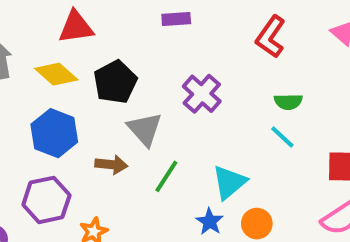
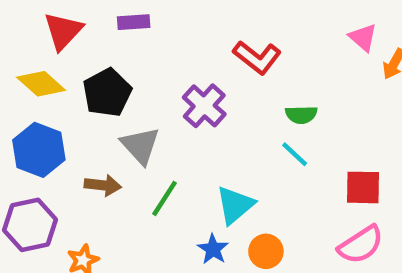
purple rectangle: (176, 19) -> (134, 22), moved
red triangle: (76, 27) -> (63, 31), turned -39
red L-shape: (271, 37) -> (257, 57), moved, turned -87

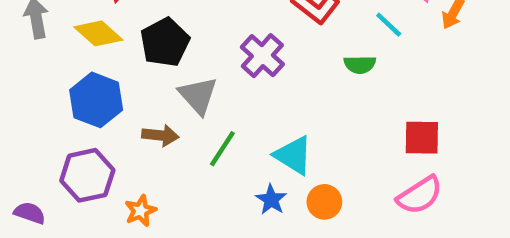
cyan line: (295, 154) -> (389, 25), moved
cyan triangle: (235, 205) -> (293, 155), turned -48

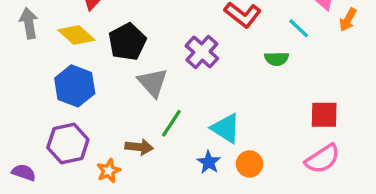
brown arrow: (160, 135) -> (139, 147), moved

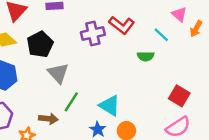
purple cross: (202, 52) -> (93, 33), moved, turned 35
red square: (324, 115) -> (179, 96), turned 30

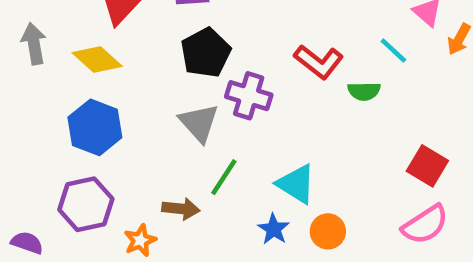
red L-shape: (122, 25) -> (319, 62), moved
purple cross: (93, 33) -> (249, 96), moved, turned 30
black pentagon: (40, 44) -> (206, 53), moved

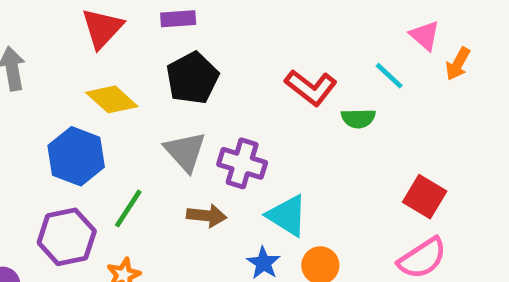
yellow diamond: (97, 60) -> (112, 99), moved
purple cross: (249, 96) -> (242, 163), moved
green line: (224, 177) -> (128, 208), moved
brown arrow: (181, 209) -> (207, 216), moved

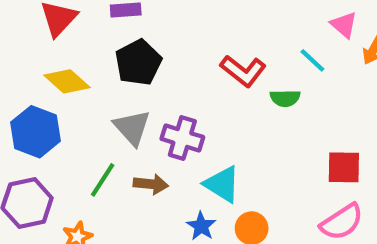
red square: (425, 197) -> (344, 167), turned -30
green line: (128, 208) -> (103, 180), moved

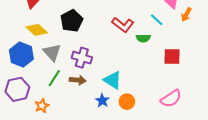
gray triangle: (132, 127) -> (52, 52), moved
purple cross: (182, 138) -> (82, 58), moved
red square: (344, 167) -> (172, 57), moved

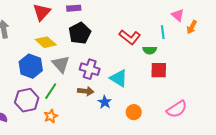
cyan line: (157, 20) -> (163, 32), turned 40
red square: (172, 57) -> (159, 70), moved
green line: (54, 78) -> (51, 91), moved
cyan triangle: (113, 80) -> (119, 78), moved
blue star: (102, 101) -> (105, 102), moved

